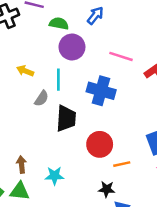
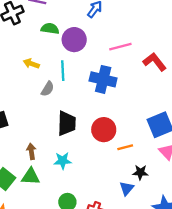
green semicircle: (59, 23) -> (50, 29), moved
pink line: (121, 56) -> (120, 47), turned -30
black trapezoid: (66, 118) -> (67, 123), moved
black star: (107, 189) -> (140, 172), moved

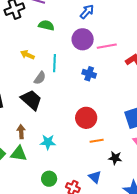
purple circle: (74, 40) -> (83, 39), moved
blue cross: (103, 79) -> (89, 74), size x0.6
black trapezoid: (67, 123) -> (31, 100), moved, turned -55
orange line: (125, 147) -> (97, 141), moved
blue triangle: (127, 188) -> (95, 177), moved, turned -32

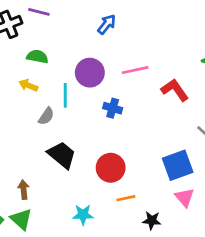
green semicircle: (46, 25) -> (37, 57), moved
purple circle: (83, 39) -> (90, 73), moved
black trapezoid: (31, 100) -> (62, 155), moved
cyan star: (48, 142) -> (83, 215), moved
green triangle: (19, 154) -> (21, 219), turned 36

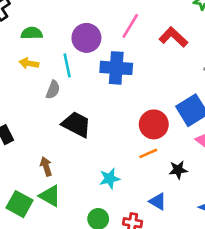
pink line: (135, 70) -> (130, 26), turned -35
blue cross: (113, 108) -> (116, 68), size x1.6
red circle: (111, 168) -> (154, 124), moved

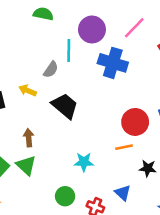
yellow arrow: (29, 63) -> (28, 91), moved

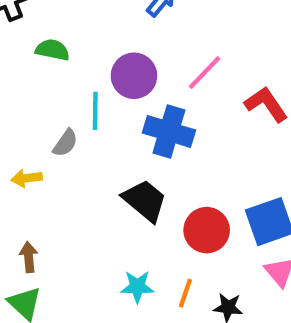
yellow arrow: (28, 91) -> (27, 178), turned -30
black trapezoid: (65, 106) -> (145, 200), moved
orange line: (124, 147) -> (185, 293), moved, turned -60
cyan star: (84, 162) -> (137, 287), moved

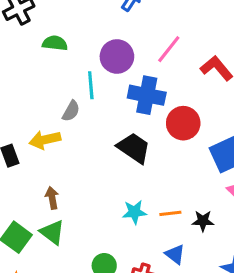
yellow arrow: (27, 178) -> (45, 140), size x1.4
red circle: (207, 230) -> (183, 123), moved
orange line: (185, 293) -> (170, 213), turned 70

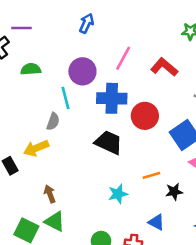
orange line: (170, 213) -> (151, 175), moved

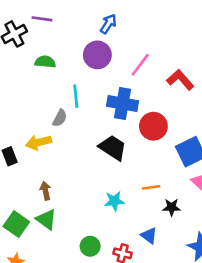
purple circle: (82, 71) -> (97, 55), moved

